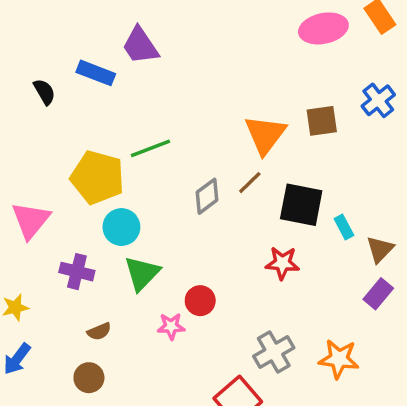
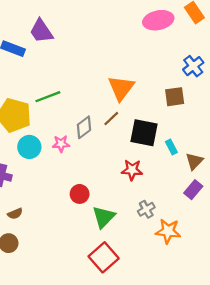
brown square: (322, 121) -> (175, 97), moved
green triangle: (142, 273) -> (104, 217), moved
pink star: (171, 326) -> (61, 144), moved
gray cross: (274, 352) -> (146, 209), moved, size x0.7

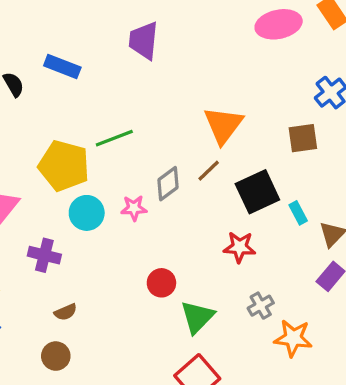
purple trapezoid: (41, 31) -> (144, 41), moved, turned 40
black square: (144, 133) -> (257, 192), turned -36

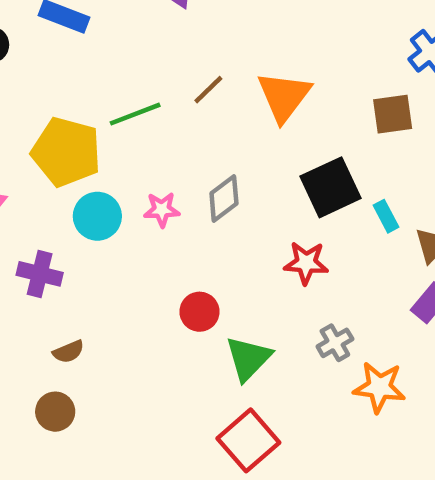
brown line: (209, 171) -> (208, 90), moved
gray diamond: (168, 184) -> (224, 198), moved

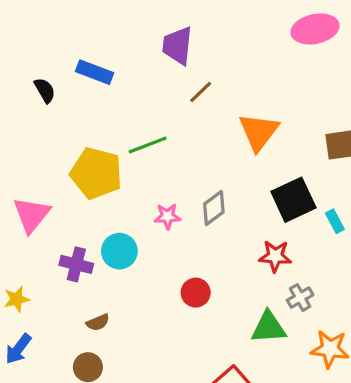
brown line: (208, 90) -> (201, 92), moved
cyan circle: (97, 216) -> (119, 251), moved
gray cross: (335, 343) -> (300, 298), moved
green triangle: (248, 358) -> (269, 327), moved, turned 42

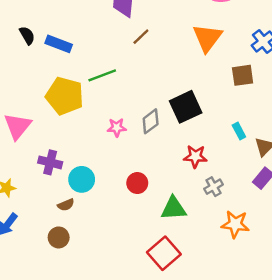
blue rectangle: (95, 72) -> (59, 44), moved
orange triangle: (259, 132) -> (207, 38), moved
black square: (293, 200) -> (186, 107), moved
cyan circle: (119, 251) -> (82, 179), moved
green triangle: (269, 327) -> (174, 208), moved

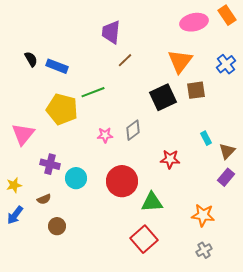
brown square: (243, 75) -> (196, 90), moved
black square: (186, 107) -> (163, 97), moved
red circle: (137, 183) -> (122, 181), size x1.8
gray cross: (213, 187) -> (204, 250), moved
brown semicircle: (66, 205) -> (44, 199), moved

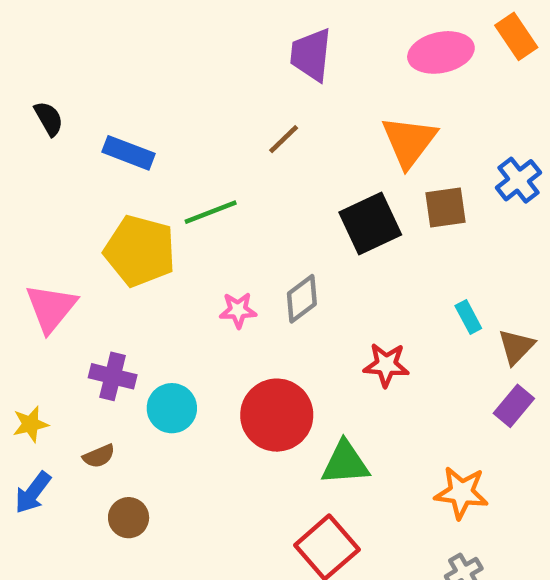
purple trapezoid: (111, 32) -> (311, 55), moved
black semicircle: (31, 59) -> (49, 119), moved
blue cross: (226, 64) -> (518, 180), moved

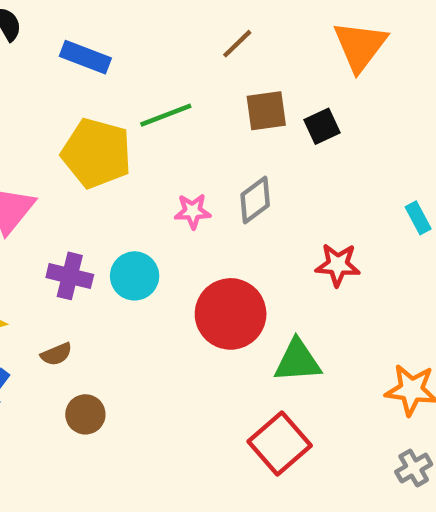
brown square: (446, 208) -> (266, 111), moved
black square: (370, 223) -> (322, 126), size x0.6
cyan circle: (172, 408) -> (135, 276), moved

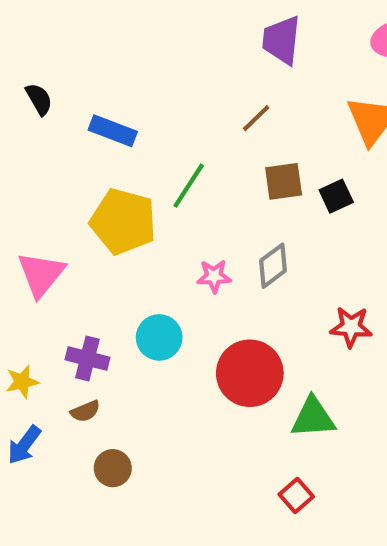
green line: (166, 115) -> (189, 186), turned -36
purple cross: (70, 276) -> (87, 358), moved
red square: (280, 443) -> (296, 496), size x0.6

